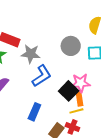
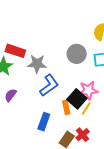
orange rectangle: (80, 99) -> (66, 107), moved
yellow line: (76, 111) -> (86, 108), moved, turned -40
red cross: (72, 127) -> (83, 135), turned 32

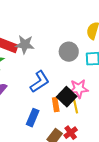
gray star: (37, 64) -> (25, 45), moved
yellow line: (86, 108) -> (76, 107), turned -48

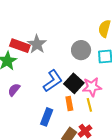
gray star: (25, 45) -> (37, 44), turned 30
black square: (67, 97) -> (74, 83), moved

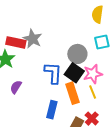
gray circle: (81, 50) -> (77, 54), moved
blue L-shape: (53, 81) -> (53, 73), turned -45
orange rectangle: (69, 103) -> (73, 93), size x1.5

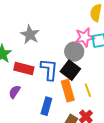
red rectangle: (16, 42) -> (24, 69), moved
pink star: (93, 74) -> (85, 37), moved
purple semicircle: (16, 87) -> (15, 92), moved

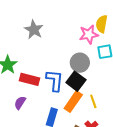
gray star: (30, 35) -> (34, 30), moved
pink star: (85, 37) -> (89, 34), moved
orange rectangle: (68, 91) -> (73, 102), turned 50

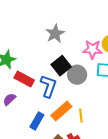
gray star: (34, 30) -> (55, 34), moved
black square: (76, 81) -> (61, 66), moved

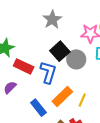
yellow line: (81, 115) -> (82, 100), turned 32
blue rectangle: (37, 121) -> (38, 108), turned -66

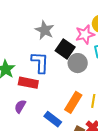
black square: (60, 51) -> (65, 49), moved
blue L-shape: (48, 72) -> (40, 62), moved

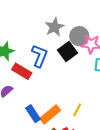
gray circle: (78, 63) -> (79, 36), moved
orange rectangle: (73, 102) -> (50, 114), moved

